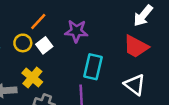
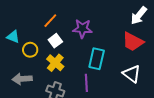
yellow circle: (23, 43) -> (30, 50), moved
yellow cross: (32, 77) -> (55, 63), moved

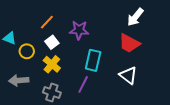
purple line: (86, 83) -> (83, 84), turned 30

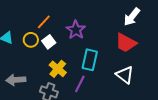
purple star: (79, 30) -> (76, 30), turned 30
yellow circle: (27, 51) -> (31, 40), moved
yellow cross: (52, 64) -> (58, 69), moved

